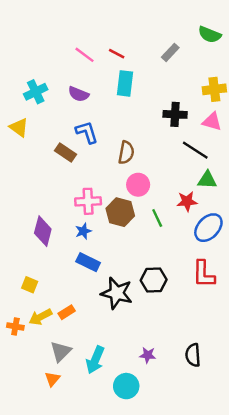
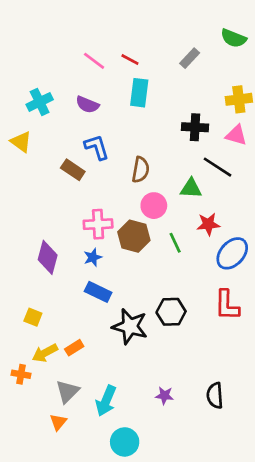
green triangle: (207, 180) -> (191, 188), moved
orange cross: (15, 326) -> (21, 374), moved
cyan circle: (126, 386) -> (125, 442), moved

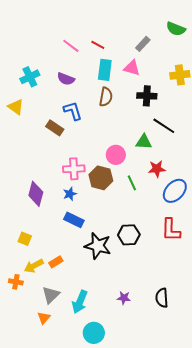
pink triangle: (236, 135) -> (132, 68), moved
brown semicircle: (141, 170) -> (106, 97), moved

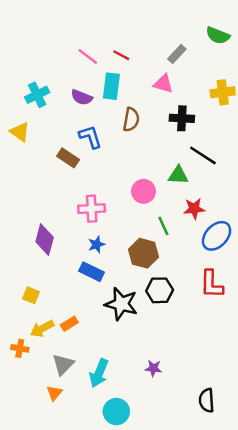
cyan rectangle: (105, 70) -> (111, 86), moved
brown hexagon: (101, 178) -> (144, 253), moved
blue star: (70, 194) -> (97, 245), moved
black semicircle: (162, 298) -> (207, 400), moved

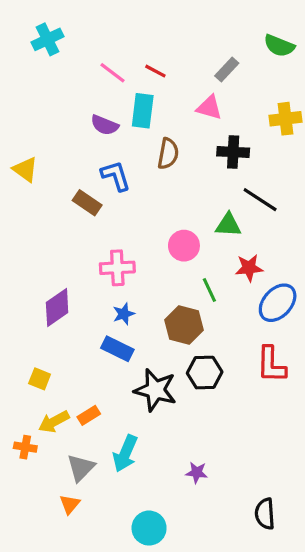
cyan cross: (37, 95) -> (47, 39), moved
purple diamond: (45, 240) -> (57, 307), turned 40
cyan arrow: (99, 373) -> (125, 453), moved

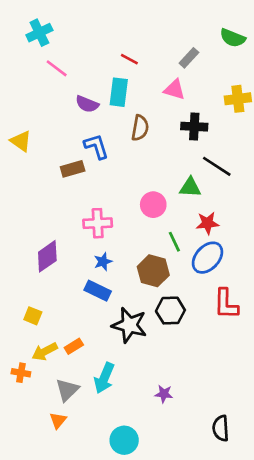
pink line: (113, 73) -> (57, 68), moved
brown rectangle: (87, 203) -> (73, 169), turned -50
blue ellipse: (278, 303) -> (207, 258), moved

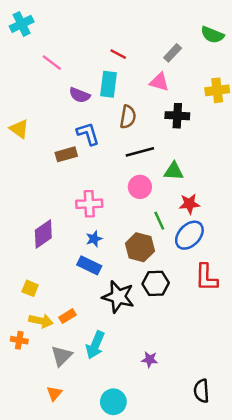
cyan cross: (39, 33) -> (22, 24), moved
black line: (217, 166) -> (140, 152), moved, turned -48
yellow arrow: (45, 352) -> (41, 321), turned -140
orange triangle: (58, 420) -> (54, 393), moved

